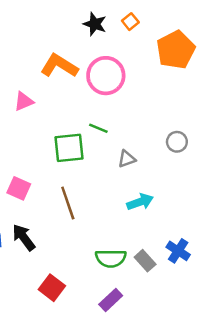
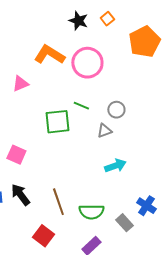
gray circle: (177, 142) -> (116, 110), moved
brown line: (68, 203) -> (58, 202), moved
gray rectangle: (145, 261) -> (124, 223), moved

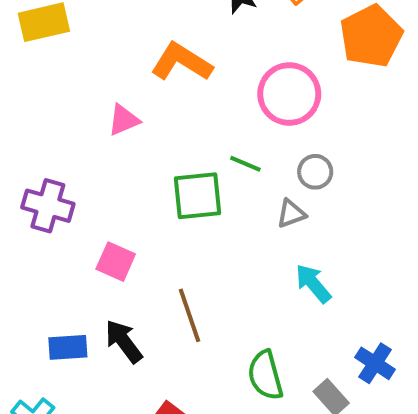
pink circle: (87, 63) -> (289, 94), moved
cyan arrow: (115, 166) -> (313, 284), turned -110
brown line: (58, 202) -> (190, 315), moved
green semicircle: (91, 212) -> (265, 375), turned 75

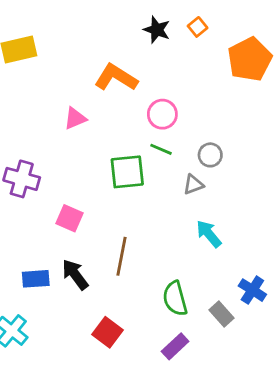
pink circle: (289, 94) -> (162, 114), moved, size x0.7
brown line: (190, 315) -> (122, 256), turned 30

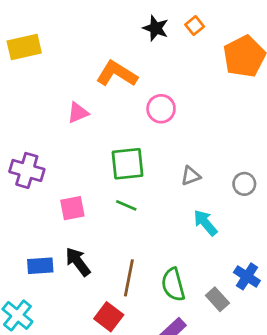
green line: (161, 149) -> (126, 205), moved
gray circle: (210, 155) -> (244, 184), moved
pink square: (70, 218) -> (72, 208), turned -35
brown line: (122, 256) -> (129, 278), moved

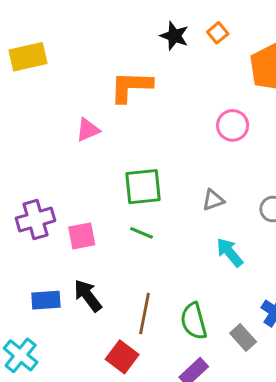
orange L-shape: (117, 74) -> (131, 87), turned -30
pink circle: (161, 109) -> (233, 125), moved
purple cross: (27, 170) -> (35, 219), moved, turned -32

